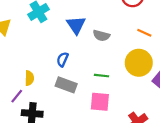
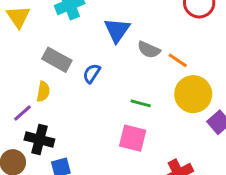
orange line: (144, 33) -> (178, 60), moved
gray rectangle: (66, 85) -> (57, 60), moved

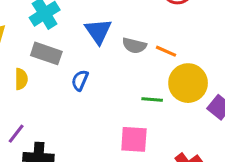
gray rectangle: (57, 60) -> (46, 53), moved
yellow semicircle: (43, 92) -> (21, 79), moved
green line: (141, 103) -> (152, 100), moved

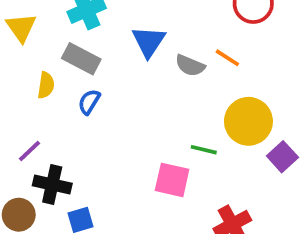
orange line: (166, 51) -> (227, 58), moved
blue semicircle: (80, 80) -> (89, 102), moved
green line: (152, 100) -> (204, 150), moved

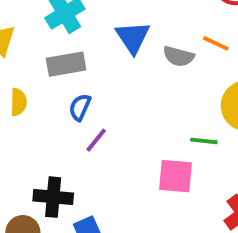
gray rectangle: (81, 59) -> (66, 64), turned -30
yellow semicircle: (46, 85) -> (18, 102), moved
purple line: (30, 151) -> (96, 140), moved

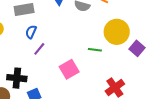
pink square: (176, 176) -> (69, 69), moved, turned -36

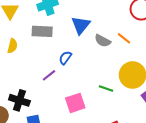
blue semicircle: (31, 32) -> (65, 58), moved

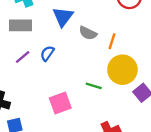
orange line: (124, 38) -> (112, 41), moved, turned 72
purple line: (49, 75) -> (23, 57), moved

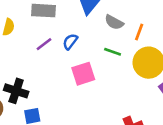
green line: (94, 86) -> (113, 52), moved
pink square: (60, 103) -> (83, 74), moved

